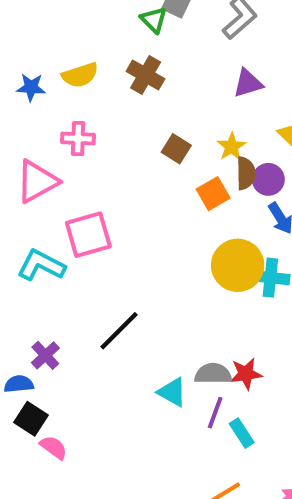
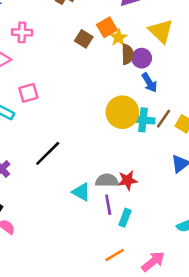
orange square: (213, 194) -> (107, 27), moved
pink square: (88, 235) -> (28, 93), size x0.7
purple line: (215, 413) -> (108, 205), turned -30
cyan rectangle: (242, 433) -> (125, 218), turned 54

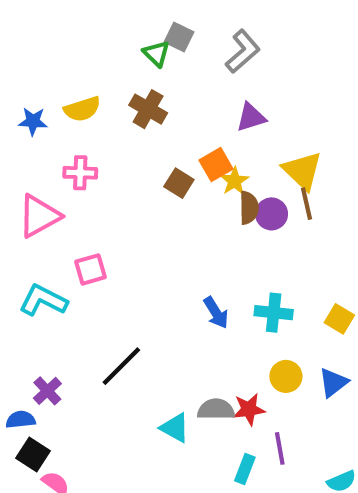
blue arrow: (149, 83) -> (216, 313), moved
yellow circle: (122, 112) -> (286, 376), moved, size x0.6
brown line: (164, 119) -> (306, 204), moved, turned -48
purple line: (108, 205) -> (280, 448), moved

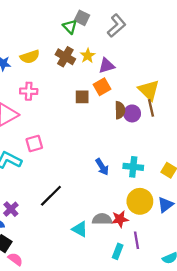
purple triangle: (251, 117) -> (107, 66), moved
yellow star: (234, 181) -> (88, 56), moved
brown square: (179, 183) -> (82, 97), turned -32
yellow circle: (286, 376) -> (140, 201), size x1.5

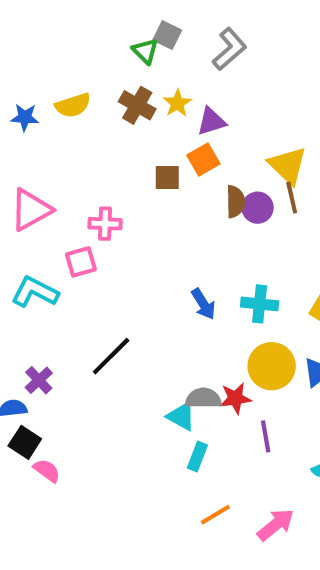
pink cross: (29, 91) -> (105, 224), moved
cyan triangle: (80, 229) -> (181, 416), moved
cyan rectangle: (118, 251) -> (197, 456), moved

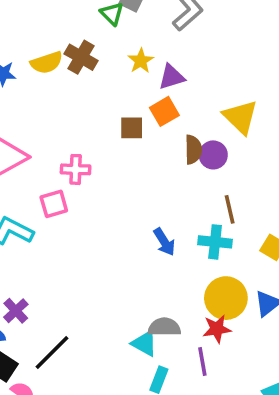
brown cross: (137, 105) -> (81, 57), moved
brown line: (292, 198) -> (230, 209), moved
black line: (111, 356) -> (52, 352), moved
red star: (235, 398) -> (217, 329), moved
purple line: (266, 436) -> (202, 361), moved

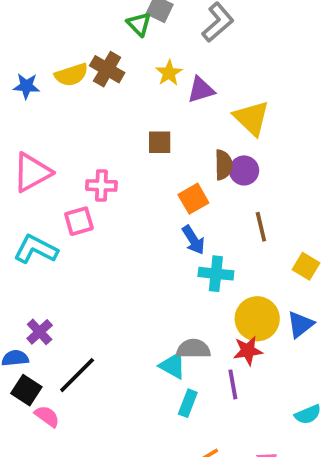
orange square: (164, 111) -> (193, 199), moved
yellow triangle: (240, 117) -> (252, 118), moved
blue arrow: (164, 242) -> (193, 240), moved
cyan cross: (215, 242) -> (216, 274), moved

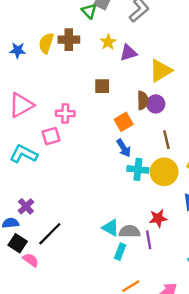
brown cross: (107, 69) -> (69, 40), turned -30
yellow semicircle: (71, 75) -> (46, 43), turned 126
yellow triangle: (252, 118) -> (161, 71), turned 45
yellow circle: (257, 319) -> (164, 172), moved
gray semicircle: (193, 349) -> (130, 231), moved

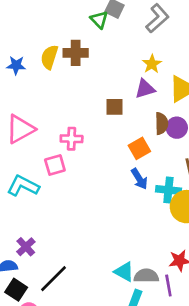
yellow star: (108, 42) -> (152, 64), moved
purple triangle: (128, 53) -> (145, 89), moved
cyan cross: (138, 169) -> (168, 190), moved

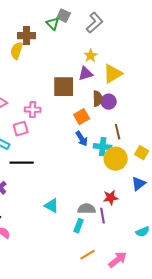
brown cross: (76, 53) -> (27, 36), moved
brown square: (114, 107) -> (64, 87), size x1.6
cyan triangle: (124, 272) -> (52, 206), moved
black line: (54, 279) -> (22, 163), moved, turned 45

